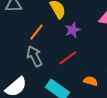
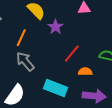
red line: (68, 58) -> (72, 54), moved

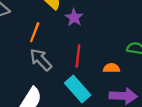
red line: (72, 54) -> (78, 56), moved, turned -30
cyan rectangle: (55, 88) -> (78, 89), turned 30

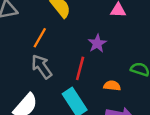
purple star: (74, 18) -> (97, 43), moved

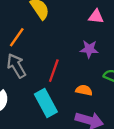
purple star: (97, 43) -> (89, 49), moved, turned 30

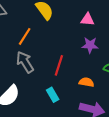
pink triangle: (96, 17) -> (87, 19), moved
cyan rectangle: (46, 103) -> (53, 95), size x0.6

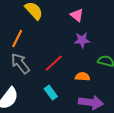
pink triangle: (87, 19) -> (77, 15), turned 40
red line: (59, 65) -> (54, 63), turned 36

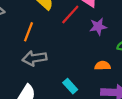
gray arrow: (20, 63) -> (34, 58), turned -55
red line: (54, 63) -> (70, 15), moved

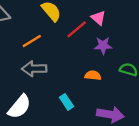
orange line: (28, 32) -> (32, 41), turned 30
orange semicircle: (103, 66) -> (93, 75), moved

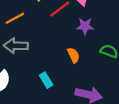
orange semicircle: (93, 75) -> (73, 55), turned 56

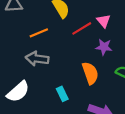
orange semicircle: (73, 55) -> (90, 73), size x1.5

